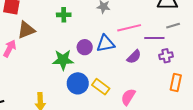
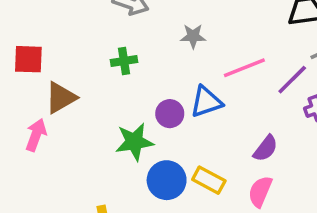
purple line: (154, 38) -> (292, 80), turned -36
purple semicircle: (134, 57) -> (266, 148), moved

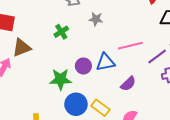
gray star: (193, 36) -> (96, 19), moved
green cross: (124, 61) -> (61, 32), turned -32
purple semicircle: (266, 148) -> (128, 84), moved

